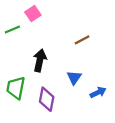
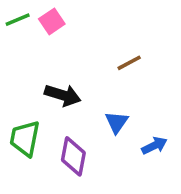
green line: (12, 30) -> (18, 20), moved
black arrow: (40, 60) -> (63, 95), turned 95

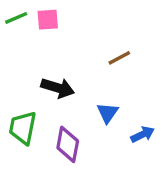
pink square: (52, 21) -> (48, 20), turned 30

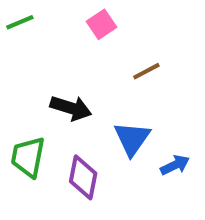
pink square: (48, 20) -> (101, 24), moved, turned -30
blue triangle: (108, 113) -> (132, 139), size x1.4

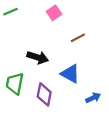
blue triangle: (132, 139) -> (70, 74), turned -36
blue arrow: (175, 165) -> (93, 98), moved

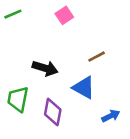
brown line: (78, 38) -> (97, 57), moved

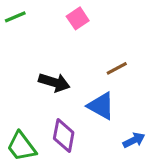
green trapezoid: (18, 99) -> (22, 146), moved, turned -48

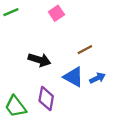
blue arrow: (134, 140) -> (97, 78), moved

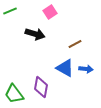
black arrow: (39, 60) -> (35, 34), moved
blue arrow: (97, 78) -> (86, 69), turned 32

